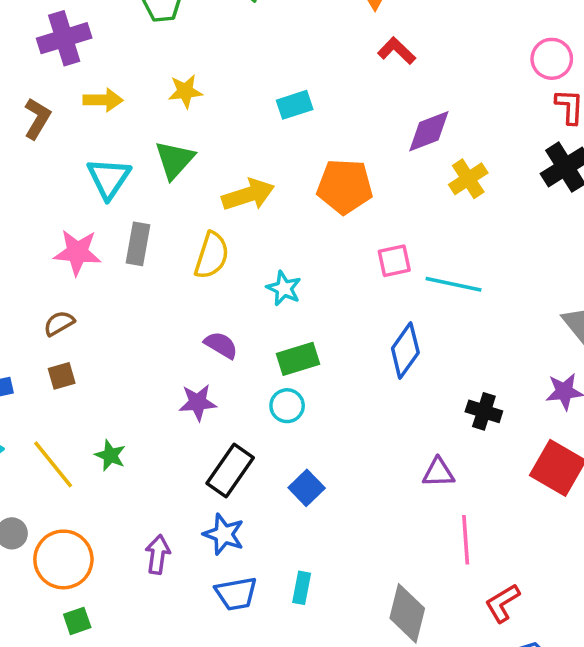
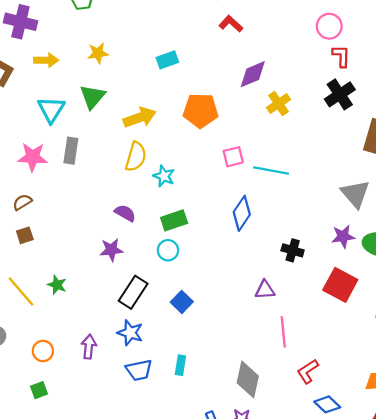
purple cross: (64, 38) -> (20, 22), turned 32
yellow semicircle: (212, 255) -> (136, 157), moved
orange circle: (63, 559) -> (43, 351), moved, size x0.6

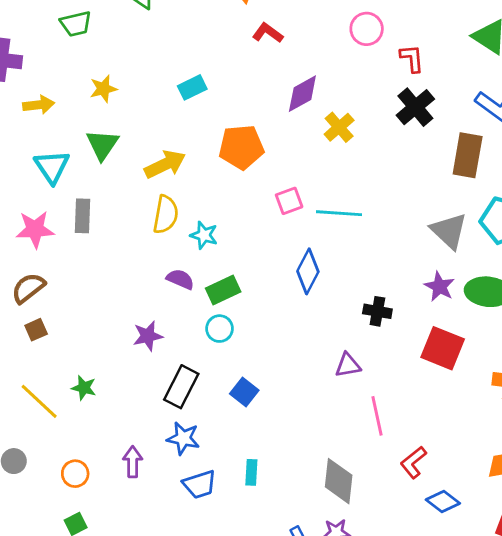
pink circle: (329, 26) -> (367, 29), moved
brown semicircle: (22, 202) -> (28, 288), size x1.4
purple semicircle: (125, 213) -> (180, 279), moved
purple star: (343, 236) -> (439, 287), turned -30

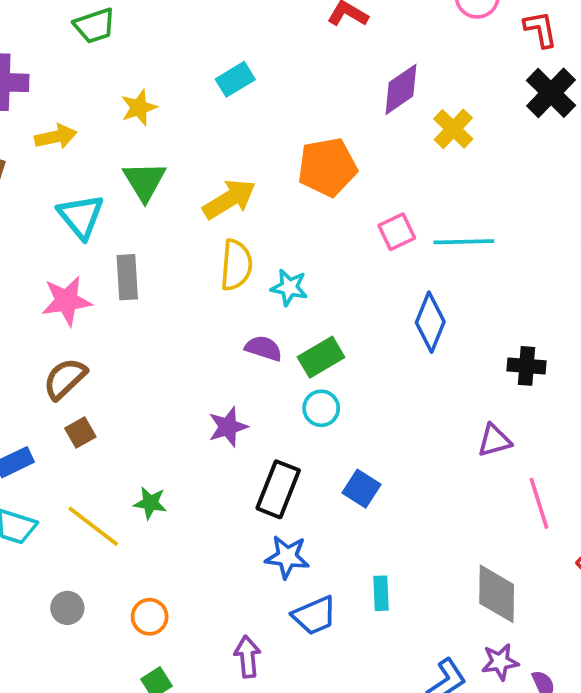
cyan rectangle: (192, 87) -> (235, 79), moved
purple arrow: (133, 462) -> (247, 657), moved

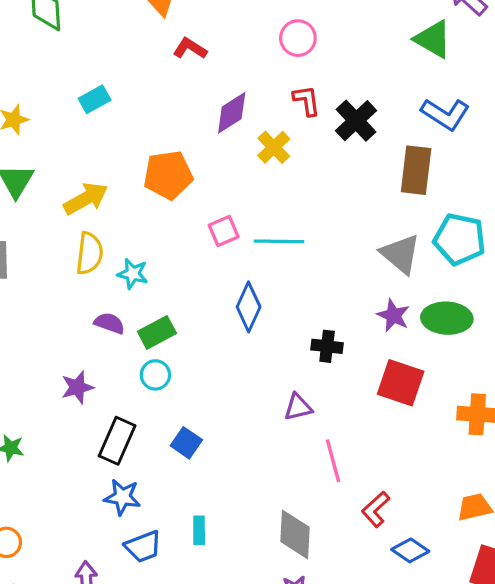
red L-shape: (540, 29) -> (307, 101), moved

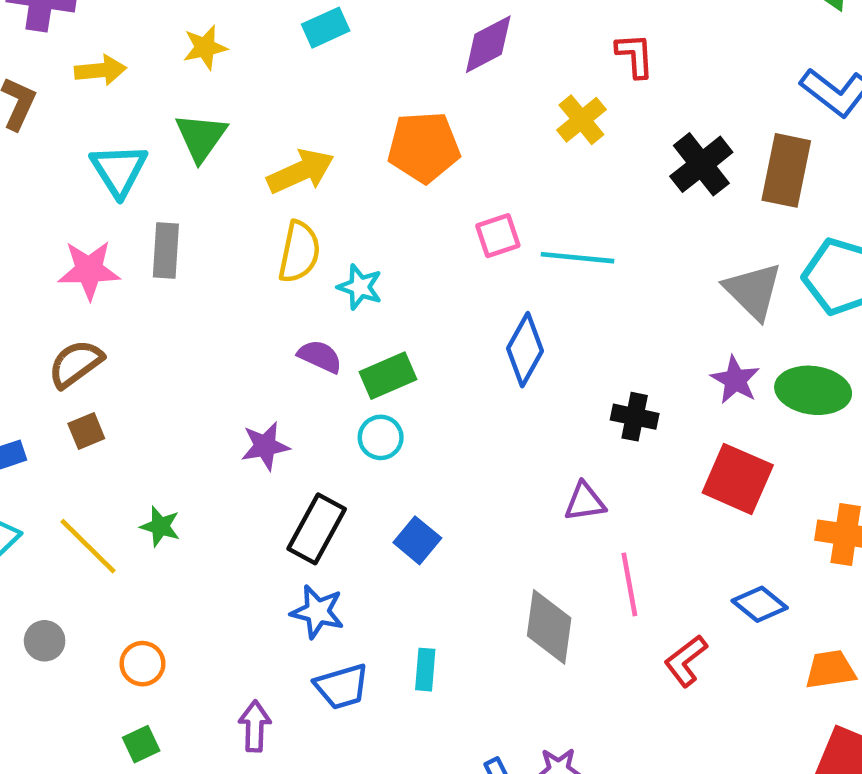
purple diamond: (232, 113) -> (488, 44), moved
black cross: (356, 121) -> (701, 164), moved
gray diamond: (295, 534) -> (549, 627), moved
blue diamond: (410, 550) -> (760, 604), moved

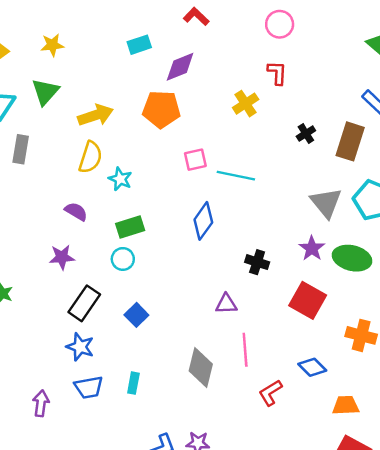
cyan rectangle: (326, 28) -> (139, 45), moved
purple diamond: (488, 44) -> (180, 67), moved
black cross: (701, 164) -> (306, 134), size x0.6
purple semicircle: (320, 356) -> (76, 211), moved

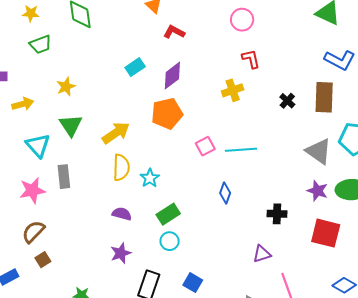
yellow cross: (246, 104) -> (233, 90), turned 30
cyan star: (120, 179) -> (150, 178), turned 30
blue diamond: (203, 221) -> (225, 193), size x0.7

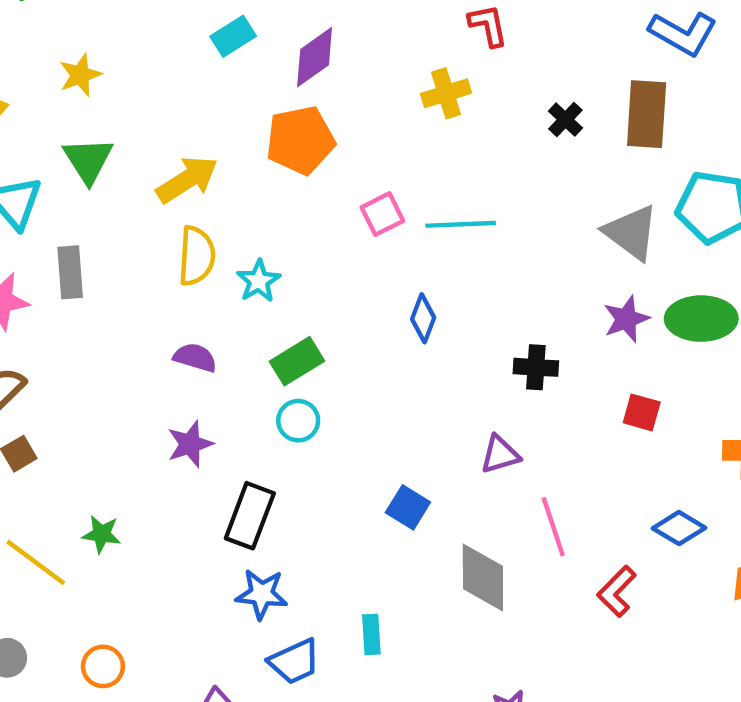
purple star: (317, 191) -> (626, 319), turned 30
red square: (326, 233) -> (642, 412), size x0.6
blue square: (193, 283) -> (408, 507), moved

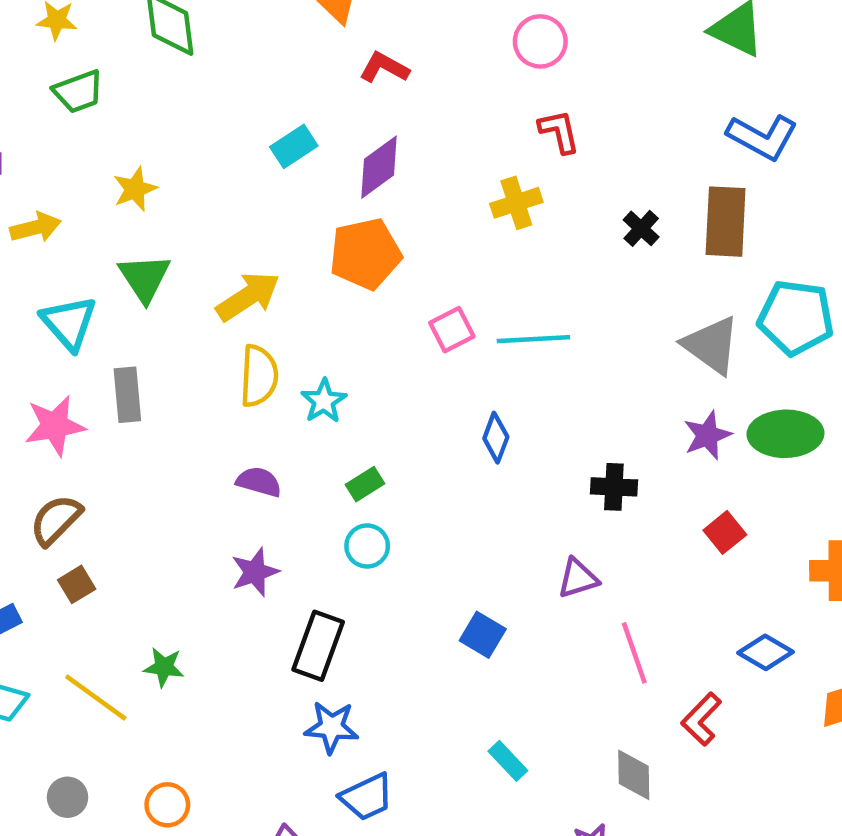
green rectangle: (297, 361) -> (365, 484), size x0.7
red square: (642, 412) -> (725, 532), turned 36
gray diamond: (483, 578) -> (634, 775), moved, size x0.7
cyan rectangle: (371, 634) -> (508, 761), moved, turned -39

